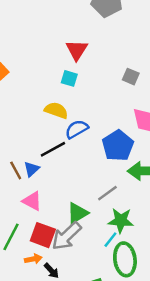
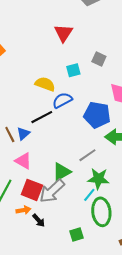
gray square: (131, 77) -> (99, 59), moved
cyan square: (69, 78) -> (73, 70), moved, turned -32
blue pentagon: (118, 146) -> (97, 115), turned -30

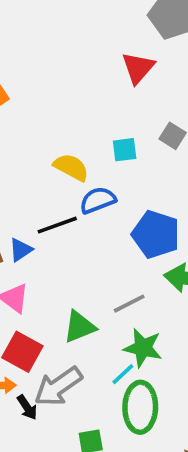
red triangle: (63, 33) -> (138, 68), moved
gray arrow: (52, 191) -> (58, 386), moved

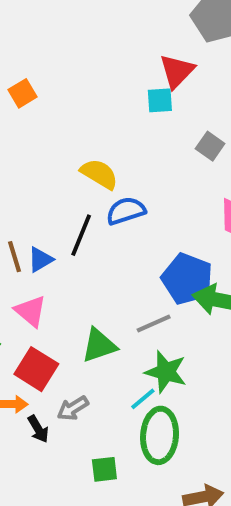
cyan square: (125, 150) -> (160, 100), moved
black line: (57, 225) -> (81, 235), turned -51
blue pentagon: (156, 234) -> (187, 279), moved
gray arrow: (58, 386) -> (73, 408), size x0.6

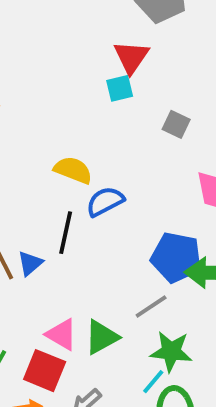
pink triangle: (30, 311) -> (62, 334), moved

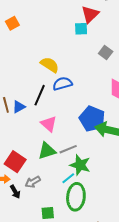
gray line: (151, 306) -> (68, 149), moved
pink triangle: (62, 334) -> (49, 124), moved

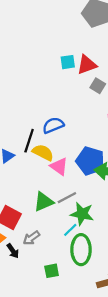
red triangle: (90, 14) -> (87, 65), moved, turned 30
yellow semicircle: (50, 65) -> (43, 153), moved
pink triangle: (49, 124) -> (59, 166), moved

